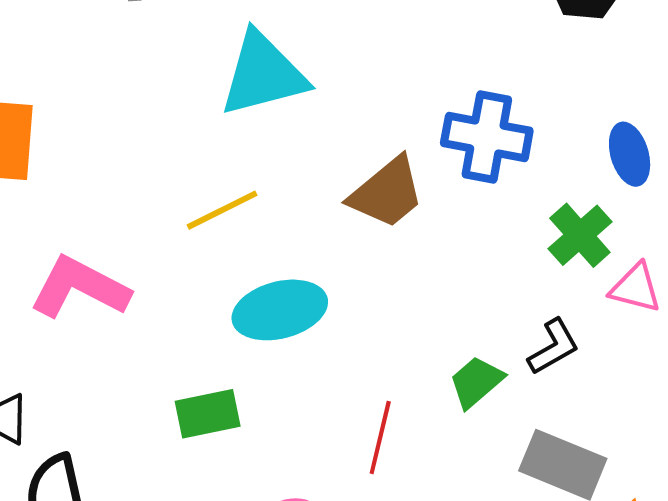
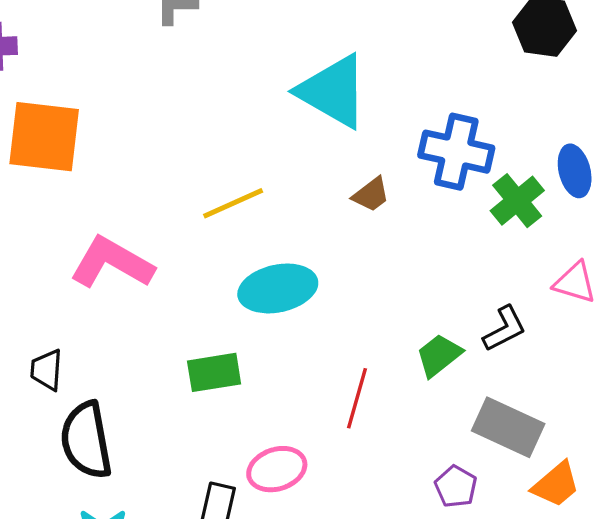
cyan triangle: (263, 74) -> (333, 91), moved, turned 42
brown trapezoid: (387, 193) -> (371, 195), size x0.6
green cross: (580, 235) -> (517, 201), moved

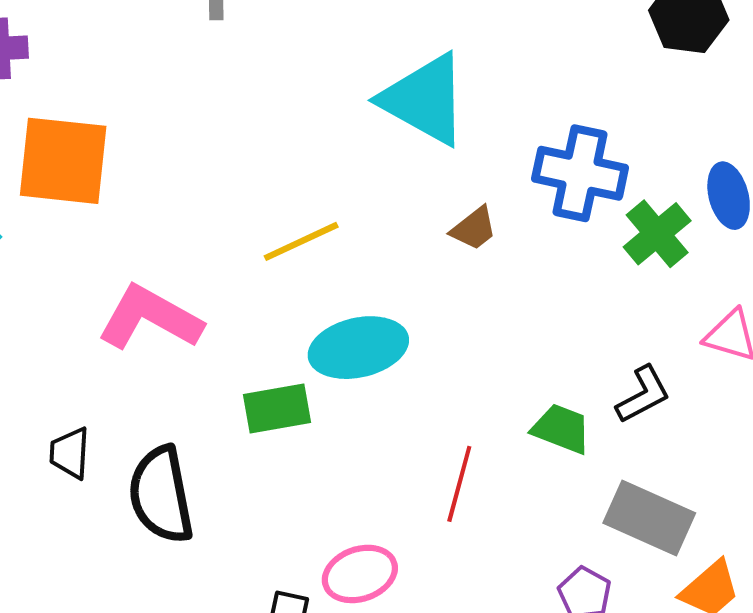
green trapezoid: (439, 355) -> (561, 429), turned 60
green rectangle: (214, 372) -> (277, 409), moved
black semicircle: (86, 440) -> (161, 495), moved

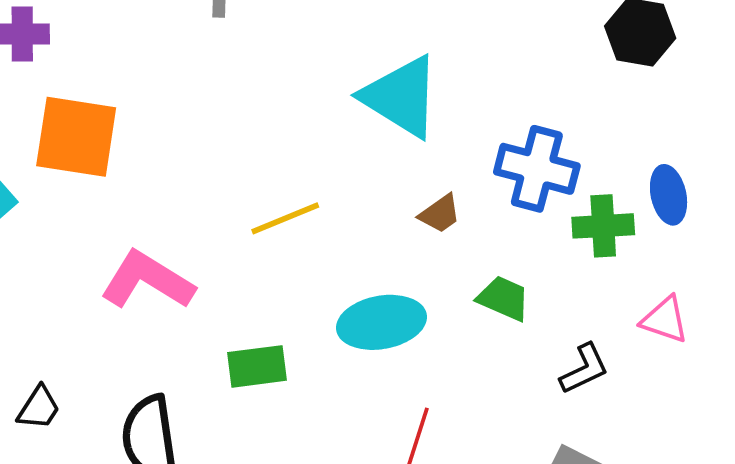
green cross: (657, 234) -> (603, 226), turned 34
cyan ellipse: (358, 348) -> (381, 322), moved
green trapezoid: (561, 429) -> (504, 298), moved
black trapezoid: (70, 453) -> (39, 408), moved, turned -153

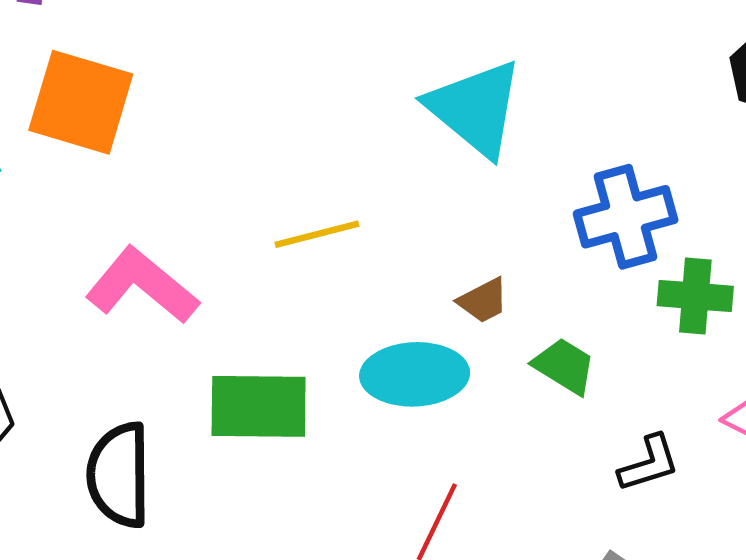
blue cross: (537, 169) -> (626, 217), turned -38
brown trapezoid: (440, 214) -> (483, 301), moved
green rectangle: (257, 366) -> (259, 406), size x1.4

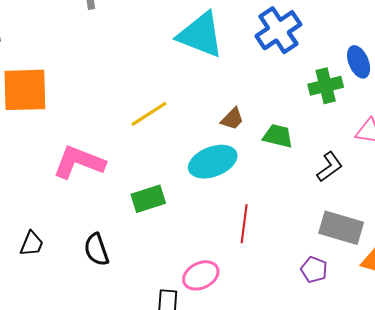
blue cross: (626, 217) -> (278, 30), moved
green rectangle: (259, 406) -> (148, 199), size x0.7
black semicircle: (119, 475) -> (96, 250), size x0.7

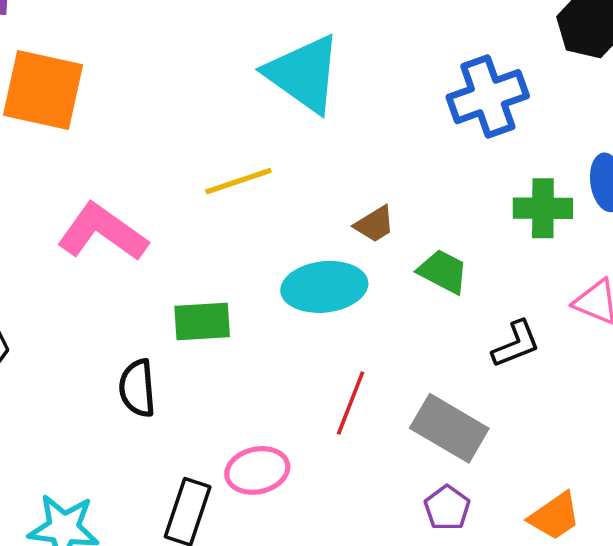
cyan triangle: (201, 35) -> (304, 74), moved
gray rectangle: (341, 228) -> (449, 428), moved
black semicircle: (96, 250) -> (137, 388), moved

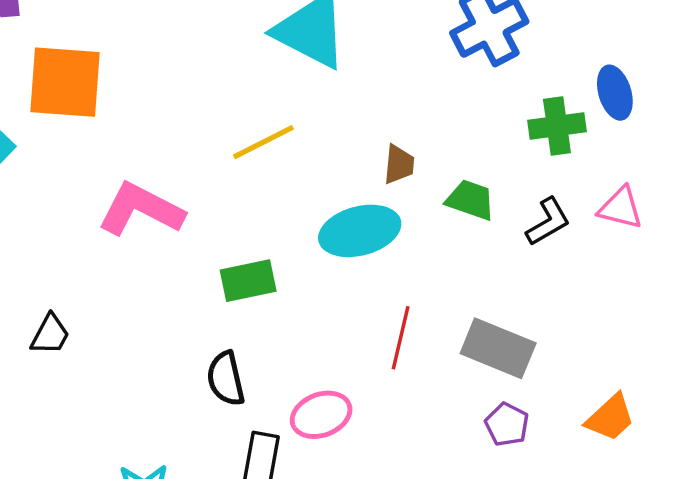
brown trapezoid: (375, 224) -> (399, 164), turned -45
black L-shape: (516, 344) -> (548, 222), moved
black semicircle: (137, 388) -> (226, 379), moved

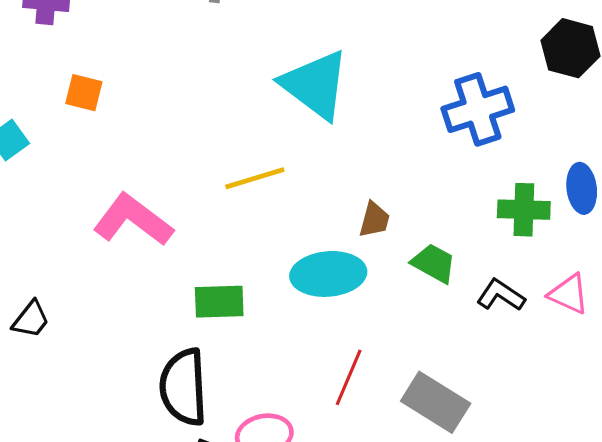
orange square: (65, 82) -> (84, 93), size x0.5
black L-shape: (548, 222) -> (501, 295), turned -126
black semicircle: (226, 379) -> (183, 387), size x1.5

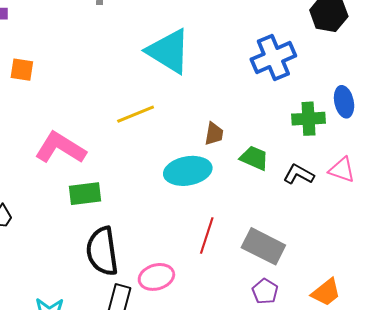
green rectangle: (219, 302) -> (85, 194), moved

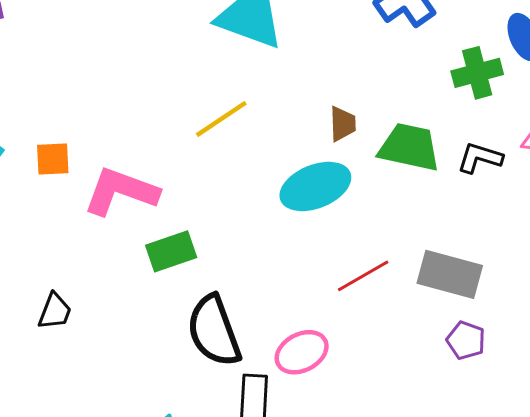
orange square: (22, 70) -> (53, 159), moved
green trapezoid: (254, 158) -> (409, 147), size x1.4
red line: (207, 236) -> (363, 276), turned 54

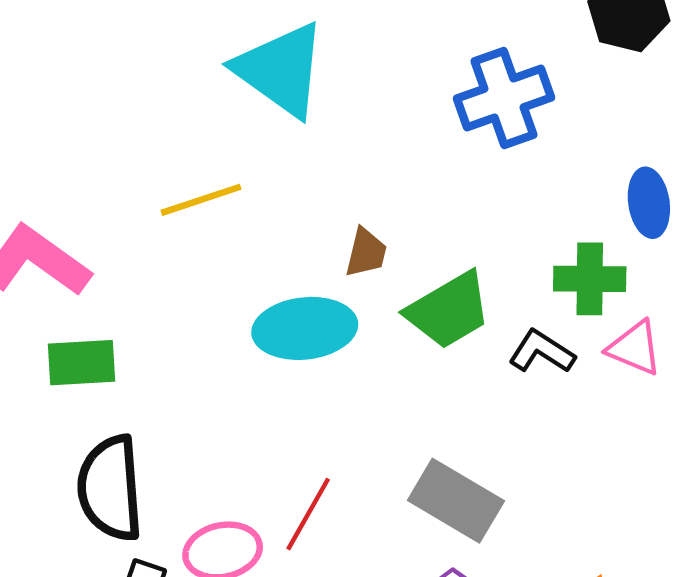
green cross: (477, 73) -> (590, 279), moved
green trapezoid: (409, 147) -> (449, 310), turned 122
red line: (363, 276) -> (308, 514), moved, turned -46

